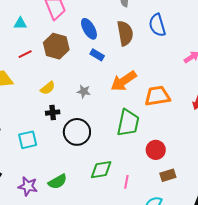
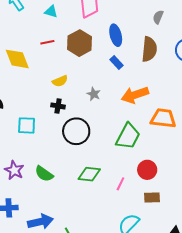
green semicircle: (57, 182) -> (44, 174), turned 48
pink line: (126, 182) -> (120, 184), moved

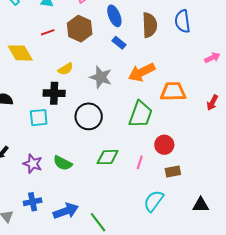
gray star: (94, 94) -> (101, 77), size x1.6
black cross: (58, 106) -> (54, 93), moved, size x1.5

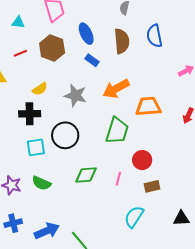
cyan square: (39, 118) -> (36, 147), moved

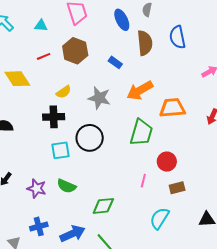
blue ellipse: (86, 34) -> (122, 20), moved
green diamond: (86, 175) -> (103, 206), moved

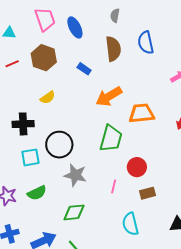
blue ellipse: (122, 20) -> (75, 27), moved
yellow semicircle: (64, 92) -> (48, 97), moved
gray star: (99, 98) -> (75, 175), moved
green semicircle: (66, 186) -> (37, 193), turned -48
cyan semicircle: (160, 218) -> (130, 224), turned -45

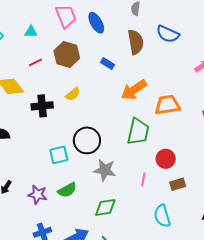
blue semicircle: (146, 43) -> (168, 34), turned -50
black cross: (23, 124) -> (42, 106), moved

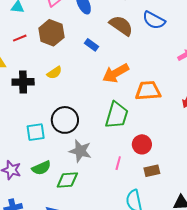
brown semicircle: (136, 42) -> (121, 26), turned -50
green diamond: (105, 207) -> (67, 180), moved

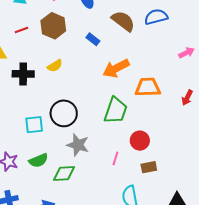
blue semicircle: (154, 20) -> (156, 17), turned 135

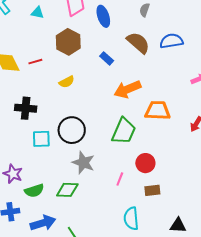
red line: (21, 30) -> (35, 62), moved
black cross: (23, 74) -> (26, 108), moved
green semicircle: (38, 160) -> (34, 191), moved

